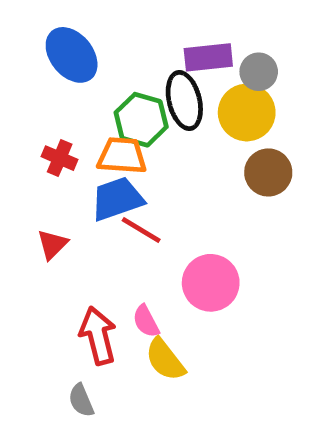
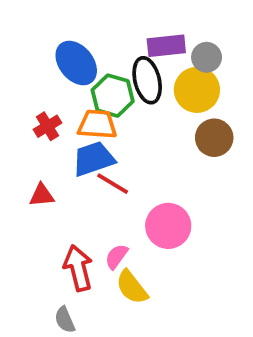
blue ellipse: (72, 55) -> (76, 63), moved
red cross: (60, 158) -> (47, 126), turned 36
red triangle: (52, 244) -> (42, 195), turned 40
pink semicircle: (146, 321) -> (116, 257), turned 64

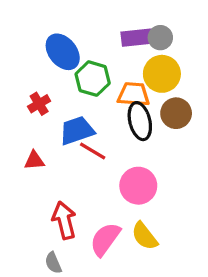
gray circle: (207, 57) -> (160, 38), moved
black ellipse: (147, 80) -> (140, 121), moved
orange trapezoid: (97, 124) -> (134, 94), moved
pink semicircle: (116, 257) -> (105, 239), moved, size x1.6
yellow semicircle: (132, 287) -> (145, 236), moved

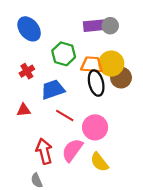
blue ellipse: (63, 52) -> (29, 29), moved
yellow circle: (162, 74) -> (111, 64), moved
red line: (93, 151) -> (65, 115), moved
pink semicircle: (105, 239) -> (72, 150), moved

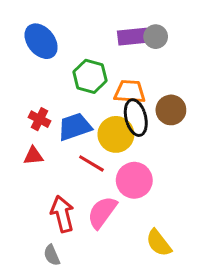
yellow circle: (111, 64) -> (116, 134), moved
red cross: (27, 71) -> (39, 119), moved, turned -32
yellow semicircle: (99, 162) -> (159, 243), moved

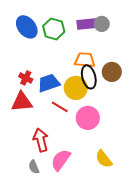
green hexagon: (90, 76) -> (54, 29), moved
red triangle: (33, 156) -> (22, 102), size x1.6
pink semicircle: (102, 212) -> (61, 160), moved

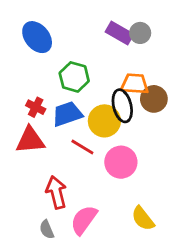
purple rectangle: (87, 24) -> (120, 33), turned 36
green hexagon: (54, 29) -> (74, 77), moved
orange trapezoid: (85, 60) -> (135, 84), moved

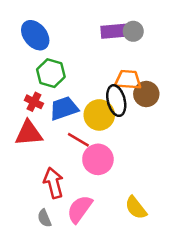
purple rectangle: (120, 33) -> (114, 31), turned -35
green hexagon: (74, 77) -> (51, 73), moved
pink circle: (121, 162) -> (98, 159), moved

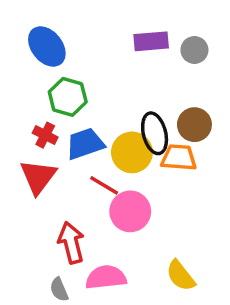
gray circle: (133, 31) -> (194, 50), moved
orange trapezoid: (128, 80) -> (179, 158), moved
red triangle: (29, 133) -> (38, 177), turned -48
pink semicircle: (80, 209) -> (106, 277), turned 48

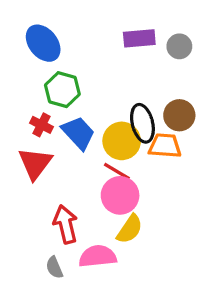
blue trapezoid: (85, 144) -> (78, 133), turned 66
red line: (104, 185) -> (117, 171), moved
yellow semicircle: (181, 276) -> (130, 229), moved, turned -108

